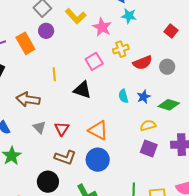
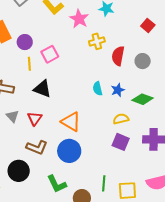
purple circle: (46, 31) -> (25, 42), moved
pink square: (94, 61) -> (50, 54), moved
red semicircle: (143, 63) -> (118, 56), turned 120
black triangle: (82, 90) -> (42, 89), moved

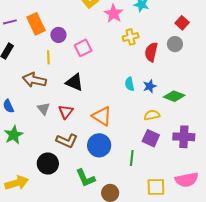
gray circle: (143, 61) -> (175, 44), moved
yellow line: (29, 64) -> (48, 57), moved
green line: (104, 183) -> (132, 158), moved

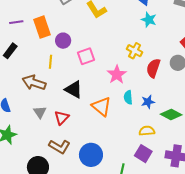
pink star: (114, 14) -> (117, 74), moved
yellow cross: (131, 37) -> (135, 51), turned 35
orange triangle: (102, 116) -> (101, 106), moved

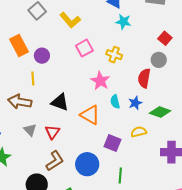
pink square: (86, 56) -> (84, 48), moved
red semicircle: (153, 68) -> (144, 78), moved
brown L-shape: (59, 147) -> (55, 161), turned -55
purple square: (143, 154) -> (113, 143), moved

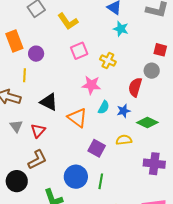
red square: (165, 38) -> (160, 50), turned -32
pink star: (100, 81) -> (91, 85), turned -30
cyan semicircle: (115, 102) -> (104, 107), turned -144
blue circle: (87, 164) -> (76, 177), moved

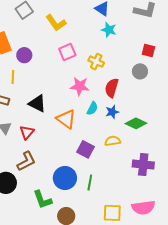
red semicircle: (135, 87) -> (112, 88), moved

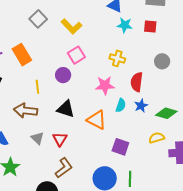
red square: (148, 51) -> (150, 27), moved
pink square: (67, 52) -> (76, 55), moved
purple circle: (24, 55) -> (63, 75), moved
yellow semicircle: (113, 141) -> (157, 138), moved

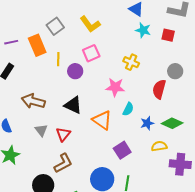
gray square: (38, 19) -> (55, 26), moved
red semicircle: (137, 82) -> (159, 89), moved
yellow line: (37, 87) -> (58, 59), moved
blue star: (141, 106) -> (147, 123), moved
purple square: (120, 147) -> (122, 150), turned 30

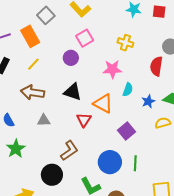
yellow line: (58, 59) -> (33, 64), moved, turned 48
gray triangle: (41, 130) -> (44, 120), turned -48
red triangle: (63, 134) -> (84, 120), moved

